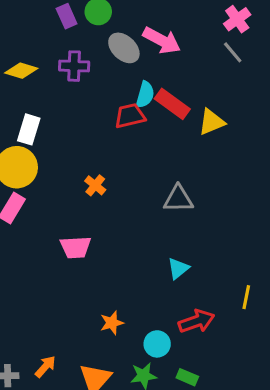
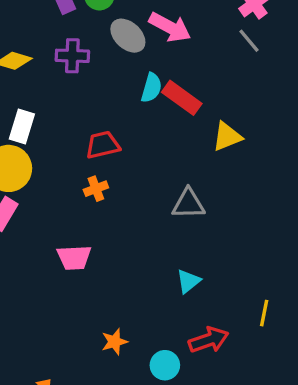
red trapezoid: (130, 116) -> (103, 145), moved
yellow triangle: (212, 122) -> (227, 136), moved
orange cross: (95, 185) -> (96, 189), turned 30

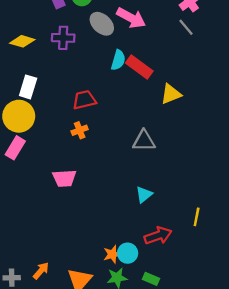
orange star: (114, 342) -> (112, 254), moved

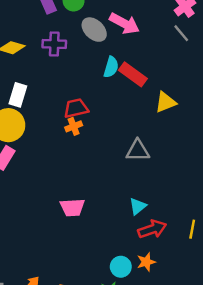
orange cross: (80, 130) -> (74, 126), moved
pink trapezoid: (64, 178) -> (72, 207), moved
red arrow: (158, 236) -> (152, 229), moved
orange star: (112, 254) -> (146, 262), moved

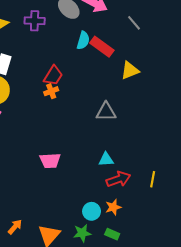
gray line: (181, 33) -> (134, 23), moved
red trapezoid: (76, 108) -> (53, 76), turned 135
cyan triangle: (138, 206) -> (106, 160), turned 35

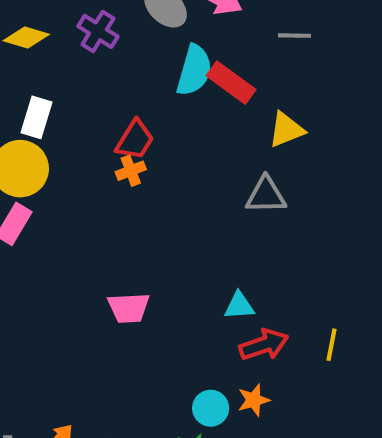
purple cross: (35, 21) -> (98, 31), turned 30
gray line: (134, 23) -> (295, 36), turned -49
cyan semicircle: (83, 40) -> (194, 70), size x1.4
gray triangle: (106, 112) -> (266, 195), moved

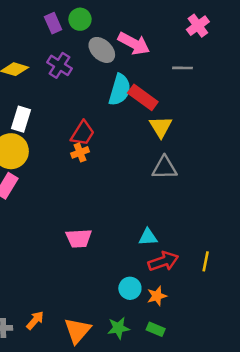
yellow triangle: (286, 130) -> (161, 127), moved, turned -40
cyan circle: (211, 408) -> (130, 288), moved

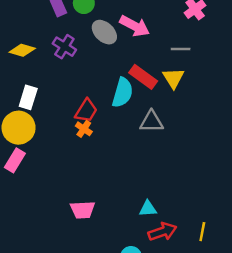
cyan semicircle: (120, 90) -> (123, 93), moved
yellow triangle: (161, 127) -> (173, 78), moved
orange cross: (80, 152) -> (84, 129), turned -35
gray triangle: (165, 168) -> (152, 122), moved

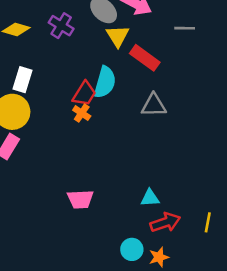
yellow triangle: (173, 78) -> (118, 36), moved
cyan semicircle: (123, 93) -> (105, 82), moved

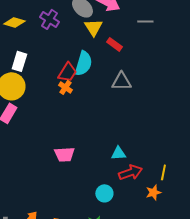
red rectangle: (145, 58) -> (114, 44), size x0.7
orange star: (159, 257) -> (153, 192), moved

